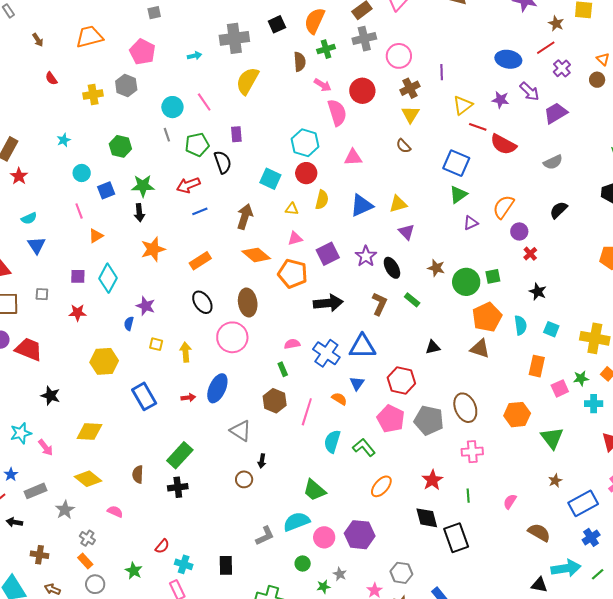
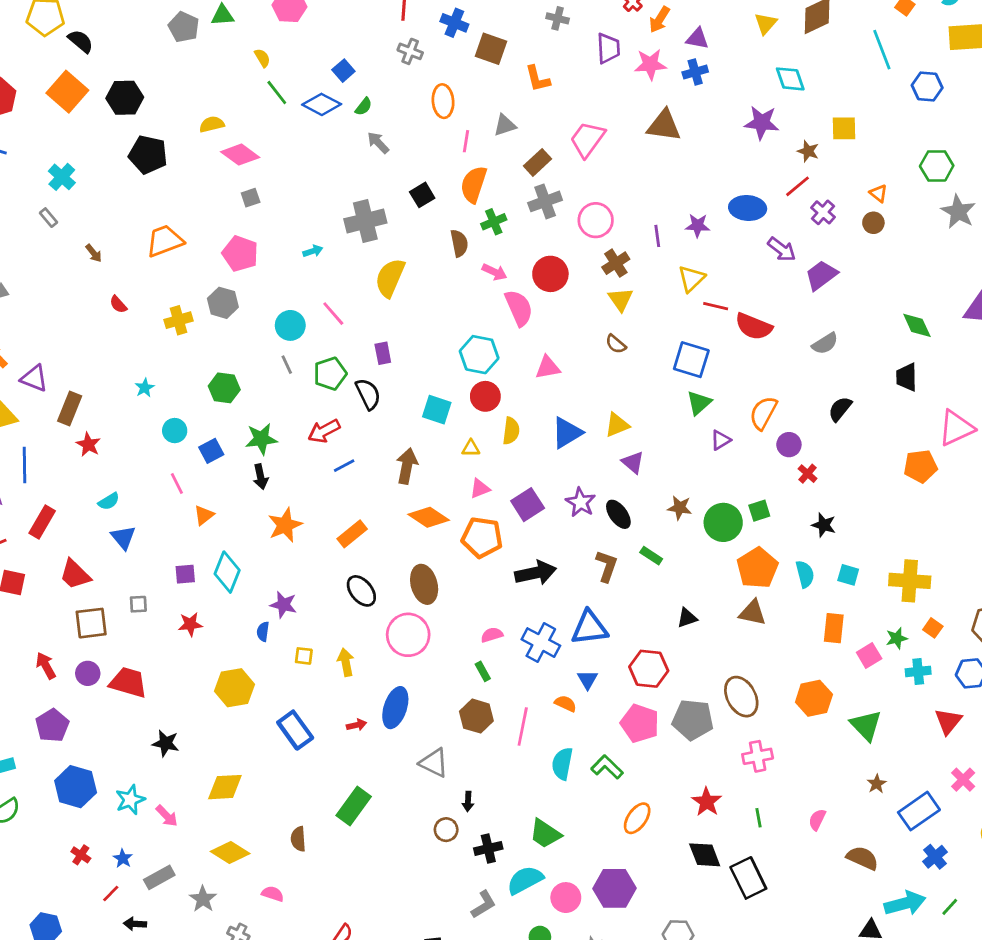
purple star: (500, 100) -> (698, 226), moved
black cross: (178, 487) -> (488, 848), moved

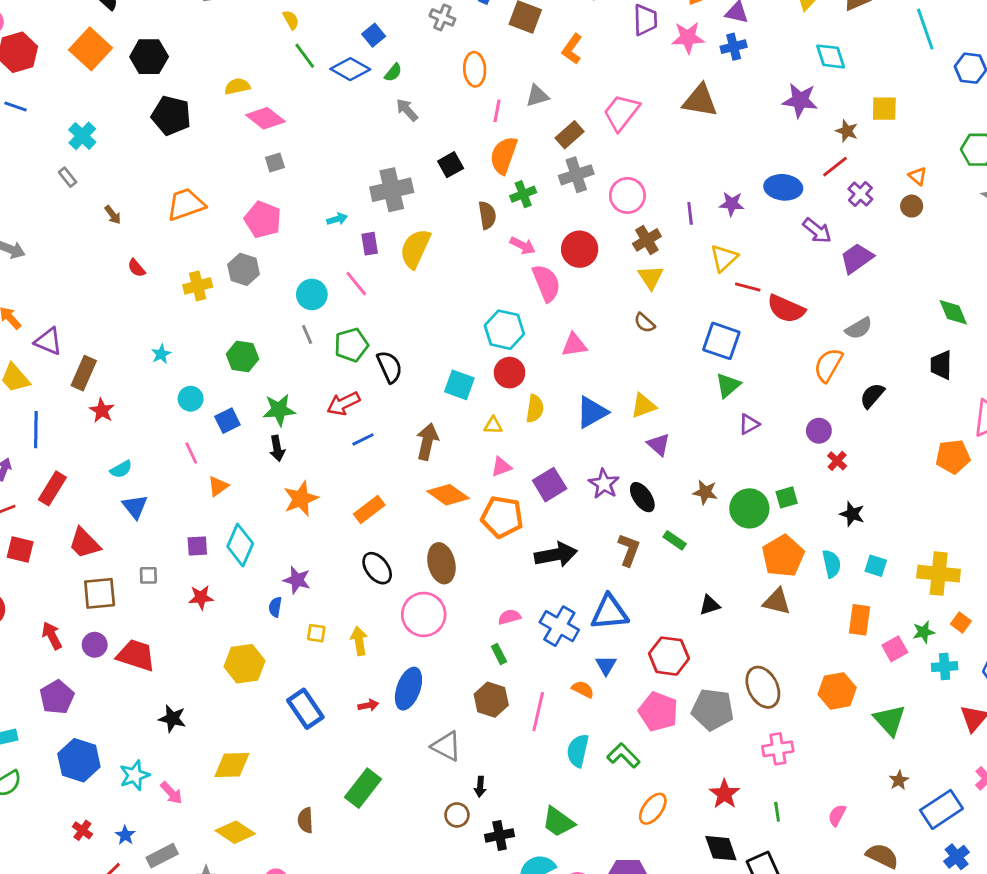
orange L-shape: (538, 79) -> (572, 49), turned 48
purple rectangle: (383, 353) -> (370, 244), moved
orange semicircle: (763, 413) -> (828, 365), moved

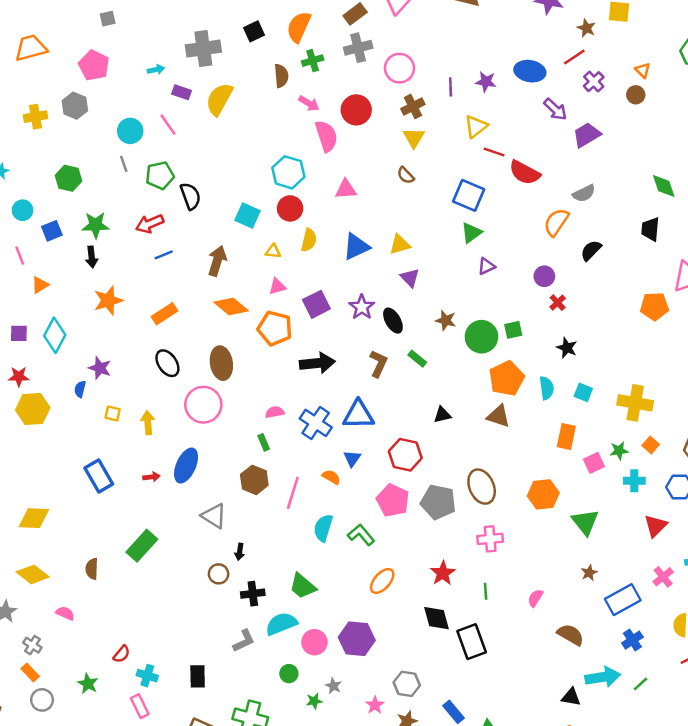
purple rectangle: (370, 244) -> (182, 92), turned -66
yellow hexagon: (244, 664) -> (33, 409), moved

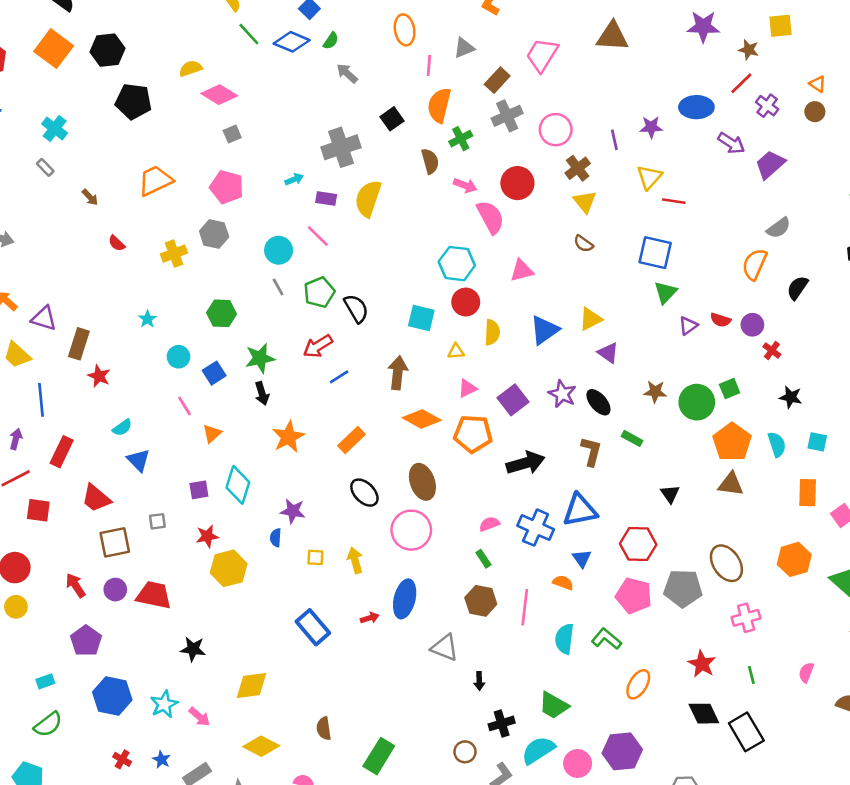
red semicircle: (525, 173) -> (720, 320), moved, size x0.6
black triangle: (442, 415) -> (670, 494), turned -42
green rectangle: (142, 546) -> (379, 756), moved
brown circle: (219, 574) -> (465, 752), moved

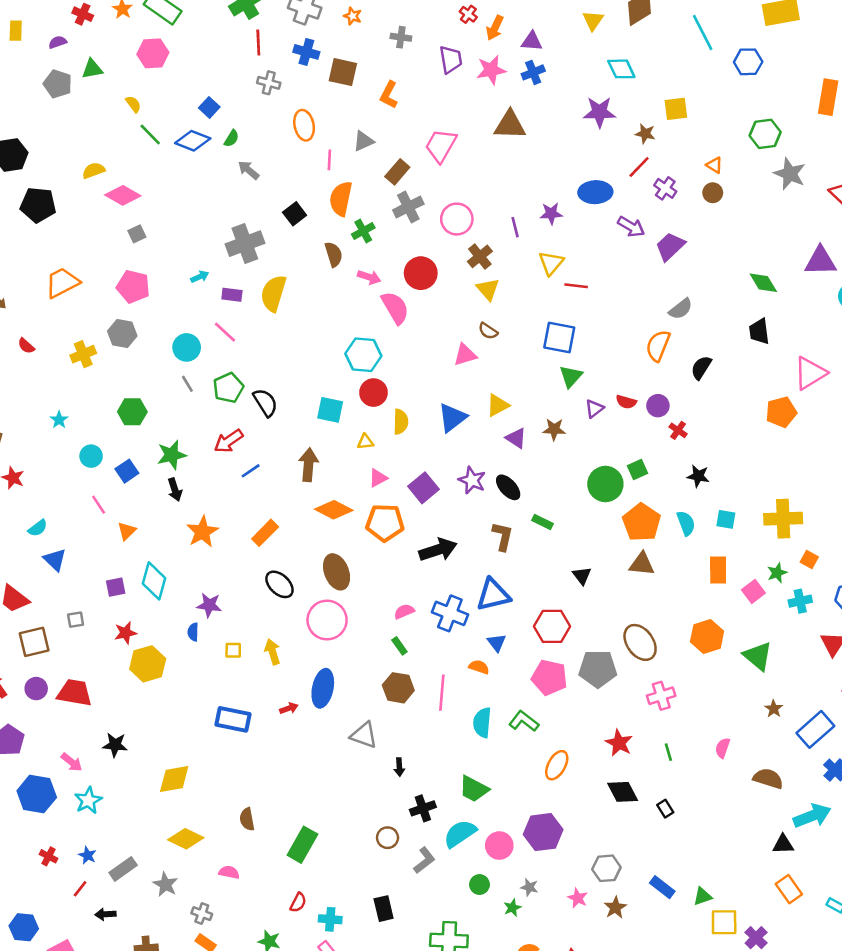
pink triangle: (522, 271) -> (465, 355), moved
brown star: (655, 392) -> (554, 429), moved
blue rectangle: (313, 627) -> (233, 719), turned -36
pink arrow: (199, 717) -> (72, 762), moved
black rectangle: (746, 732) -> (665, 809), size x0.5

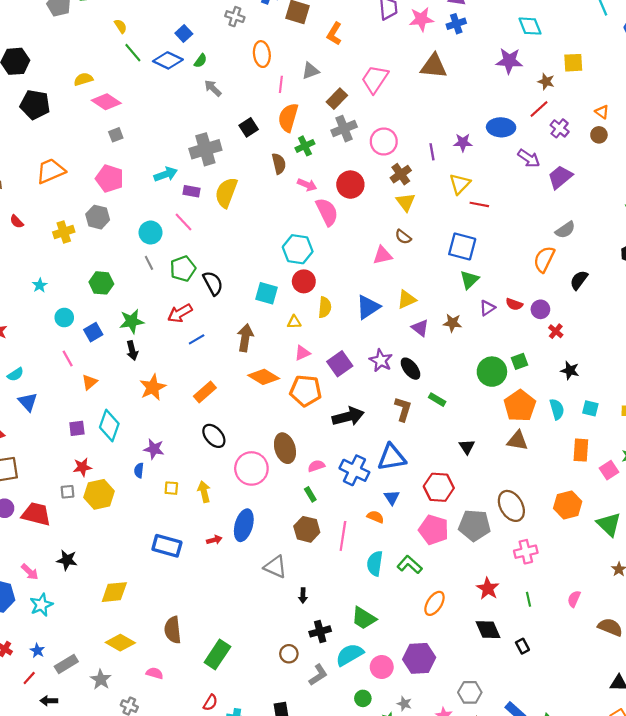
cyan arrow: (200, 277) -> (166, 174), size x1.5
brown ellipse: (337, 572) -> (285, 448), moved
gray square: (76, 620) -> (67, 492), moved
brown semicircle: (247, 819) -> (173, 630), size x1.4

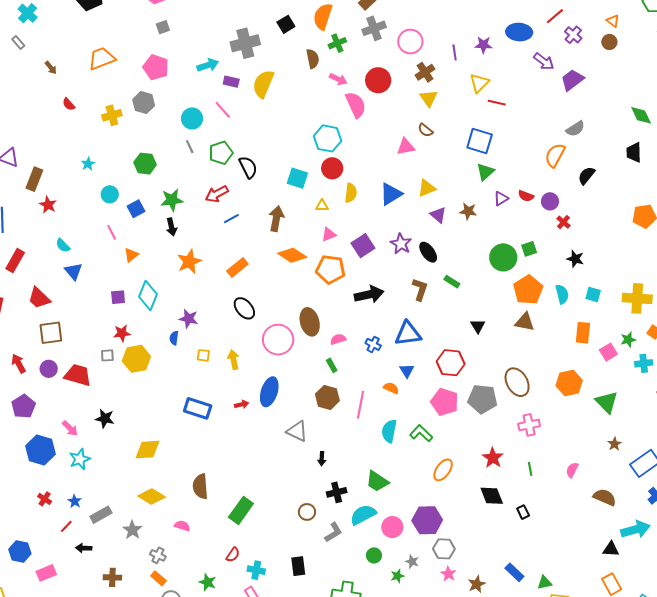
cyan semicircle: (15, 374) -> (63, 245), turned 77
blue cross: (354, 470) -> (373, 344), size x0.6
gray hexagon: (470, 692) -> (444, 549), moved

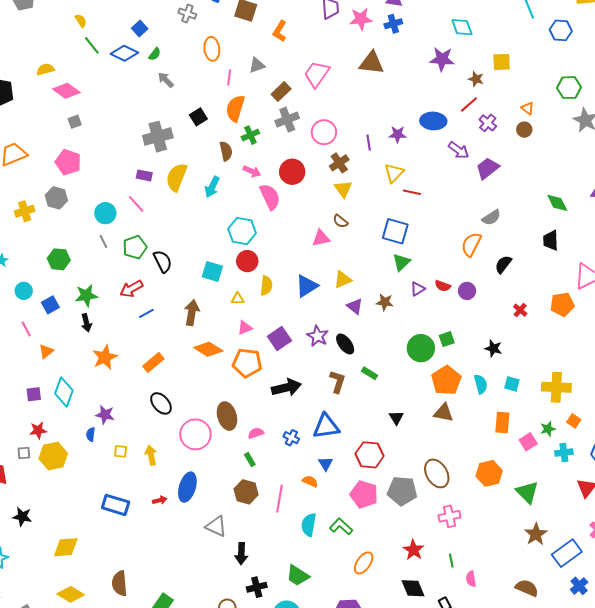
cyan arrow: (208, 65) -> (212, 187), moved, turned 135
red cross: (563, 222) -> (520, 310), moved
brown star: (615, 444) -> (536, 534), size x1.6
black arrow: (322, 459) -> (241, 554), size x1.5
pink semicircle: (572, 470) -> (471, 579), moved, turned -35

